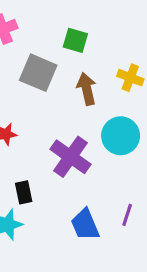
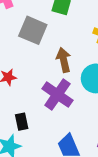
brown arrow: (87, 89) -> (64, 60), moved

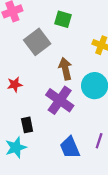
gray square: (33, 30) -> (37, 42), turned 30

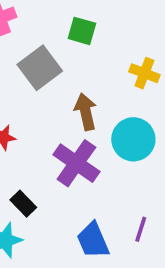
black rectangle: (27, 125) -> (23, 204), turned -32

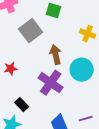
purple line: (141, 229) -> (86, 119), turned 56

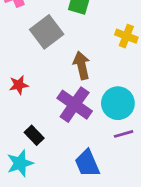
cyan circle: (82, 70) -> (118, 103), moved
purple line: (86, 119) -> (124, 134), moved

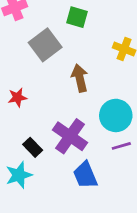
purple cross: (75, 105) -> (70, 136), moved

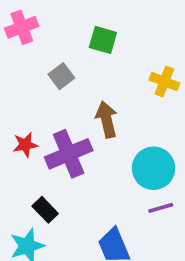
gray square: (45, 45) -> (61, 76), size x0.6
purple cross: (70, 136) -> (69, 154), moved, turned 32

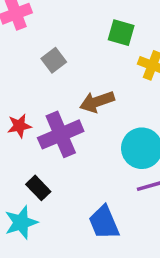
green square: (103, 40) -> (121, 33), moved
brown arrow: (107, 119) -> (97, 102), turned -96

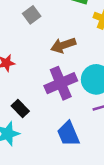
purple cross: (61, 134) -> (61, 83), moved

